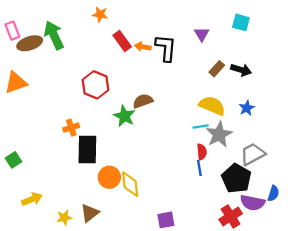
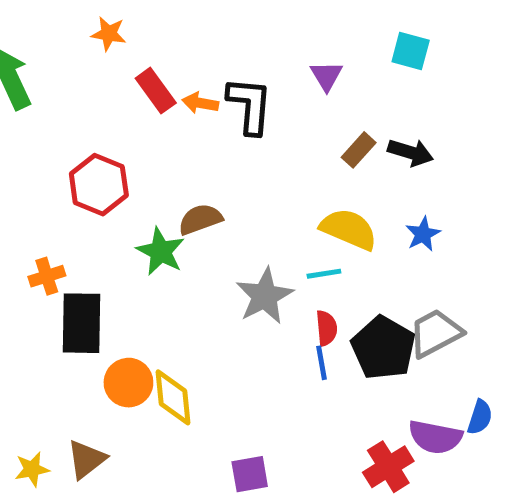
gray star: (219, 135) -> (265, 296), moved
black pentagon: (236, 178) -> (383, 348), moved

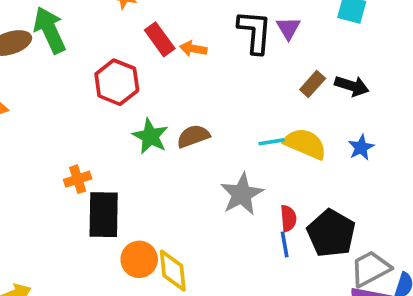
black L-shape: (250, 105) -> (255, 32), moved
red hexagon: (99, 185) -> (117, 82), moved
green star: (161, 251) -> (150, 136), moved
cyan line: (324, 274) -> (272, 142), moved
gray trapezoid: (435, 333) -> (370, 269), moved

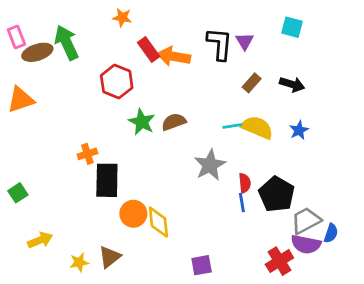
orange arrow: (193, 49) -> (174, 56), size x1.6
brown rectangle: (313, 84) -> (252, 83), moved

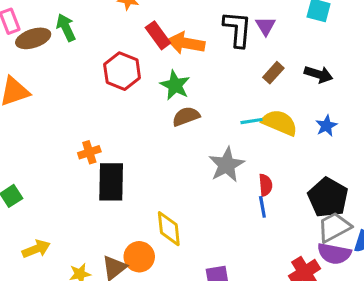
green arrow: (67, 43) -> (66, 27), size x0.7
green star: (142, 122) -> (175, 85), moved
black pentagon: (277, 194) -> (328, 197), moved
orange circle: (133, 214) -> (139, 257), moved

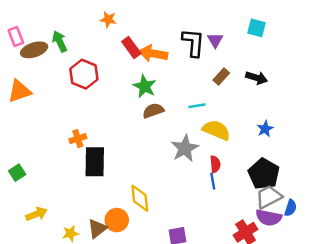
red hexagon: (122, 71) -> (84, 74), moved
cyan line: (252, 121) -> (197, 106), moved
yellow semicircle: (280, 123) -> (216, 130), moved
blue star: (326, 126) -> (265, 129), moved

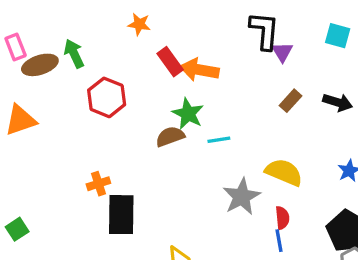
black L-shape: (193, 43) -> (264, 31), moved
cyan line: (197, 106) -> (219, 140), moved
brown semicircle: (153, 111) -> (170, 136), moved

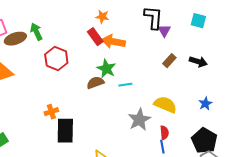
orange star: (139, 24) -> (102, 17), moved

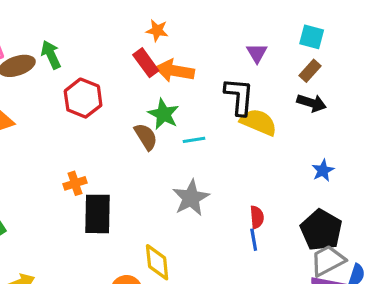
black L-shape: (153, 18) -> (239, 96), moved
brown rectangle: (169, 61) -> (310, 71), moved
brown semicircle: (95, 83) -> (146, 137), turned 78
yellow semicircle: (165, 105) -> (258, 122), moved
gray star: (139, 120) -> (191, 198), moved

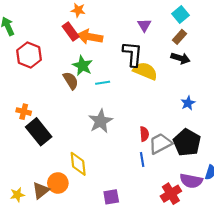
cyan square: (312, 37) -> (181, 14), turned 35
orange cross: (75, 183) -> (24, 112), turned 32
black rectangle: (98, 214) -> (39, 132), turned -40
blue line: (254, 240) -> (142, 160), moved
gray trapezoid: (328, 261) -> (160, 144), moved

